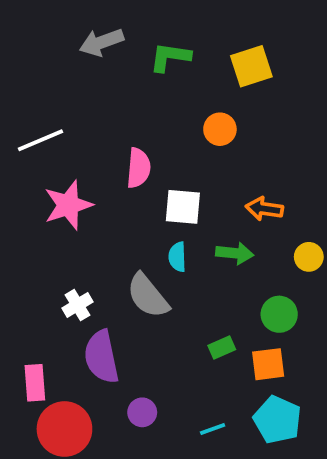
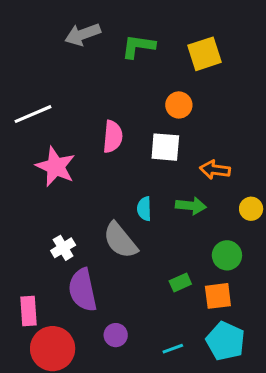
pink star: (68, 205) -> (56, 167), turned -30
white square: (183, 207) -> (165, 147), moved

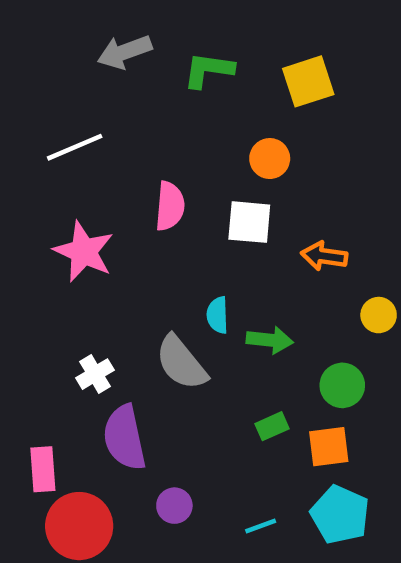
white line: (33, 114) -> (75, 147), moved
green arrow: (191, 206) -> (270, 340), moved

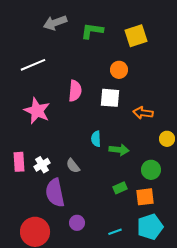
gray semicircle: (181, 363) -> (73, 166), moved, size x0.6
pink rectangle: (43, 469) -> (19, 162), moved
cyan pentagon: (340, 515) -> (150, 227), turned 30

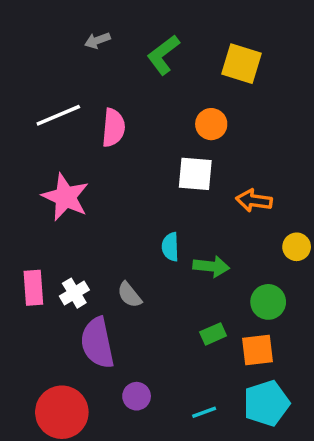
gray arrow: (55, 23) -> (97, 40), size x0.6
green L-shape: (92, 31) -> (163, 55), turned -45
yellow square: (136, 36) -> (241, 64), turned 35
pink semicircle: (75, 91) -> (113, 128), moved

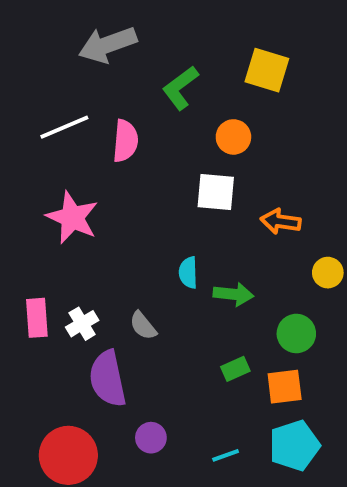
gray arrow: (97, 40) -> (108, 45), size x2.0
green L-shape: (163, 55) -> (180, 88), moved

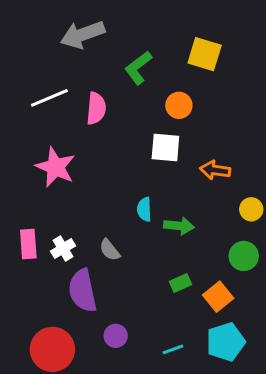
green circle: (296, 334) -> (244, 256), moved
orange square: (285, 387) -> (218, 297), turned -32

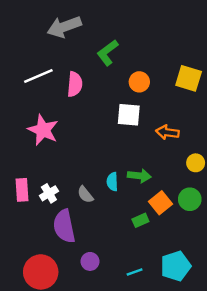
yellow square: (205, 54) -> (189, 78), moved
cyan semicircle: (144, 209) -> (112, 182), moved
orange square: (218, 297) -> (160, 203), moved

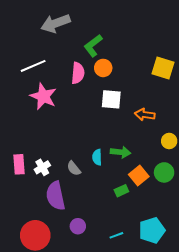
orange circle: (139, 82) -> (103, 68), moved
pink semicircle: (75, 84) -> (78, 73), moved
pink star: (43, 130) -> (43, 96), moved

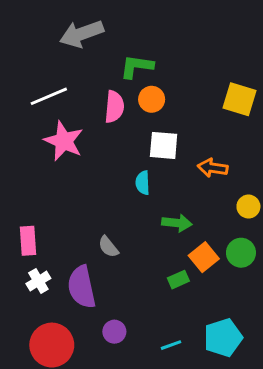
green L-shape: (93, 46) -> (137, 67), turned 45
cyan semicircle: (97, 157) -> (143, 183), moved
white cross: (42, 167) -> (38, 281), moved

